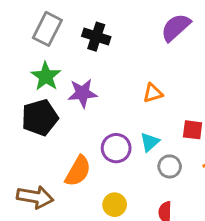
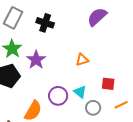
purple star: (83, 93) -> (36, 60), turned -30
cyan triangle: (150, 142) -> (80, 92), turned -40

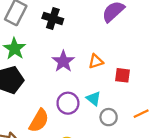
purple star: (36, 60) -> (63, 61), moved
red square: (108, 84) -> (123, 75), moved

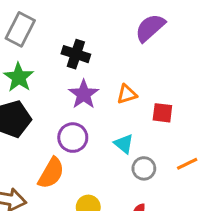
black cross: (53, 18) -> (76, 54), moved
purple circle: (68, 103) -> (73, 138), moved

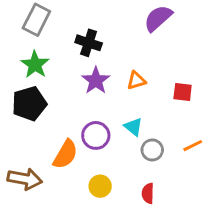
red square: (162, 113) -> (183, 92), moved
purple circle: (73, 138) -> (96, 135), moved

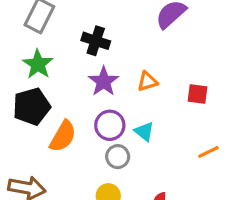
purple circle: (96, 135) -> (110, 125), moved
gray circle: (152, 150) -> (118, 157), moved
orange semicircle: (65, 154) -> (63, 136), moved

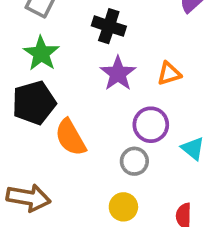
purple circle: (110, 125) -> (151, 125), moved
cyan triangle: (144, 132) -> (193, 148), moved
orange semicircle: (63, 136) -> (70, 137), turned 120

